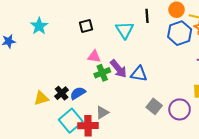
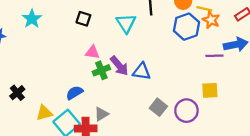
black square: (86, 26) -> (83, 19), turned 32
black cross: (62, 93) -> (17, 93), moved
yellow triangle: (41, 98) -> (44, 113), moved

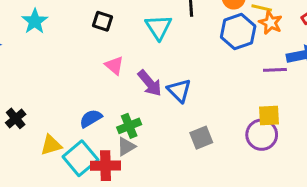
pink triangle: (92, 52) -> (114, 65), turned 32
green cross: (101, 70) -> (129, 126), moved
blue triangle: (142, 71) -> (179, 90), turned 36
gray square: (158, 107) -> (201, 138), turned 30
purple circle: (186, 111) -> (262, 135), moved

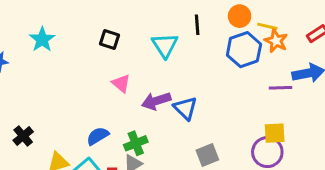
purple arrow: (150, 83) -> (156, 101), turned 112

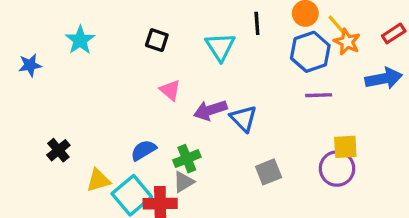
yellow line: (267, 26) -> (337, 25), turned 36
purple line: (280, 88) -> (319, 95), moved

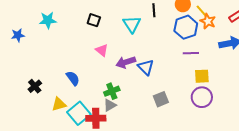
cyan star: (80, 40) -> (48, 20), turned 30
yellow square: (345, 147) -> (202, 76), moved
blue semicircle: (143, 150) -> (73, 78), moved, turned 84

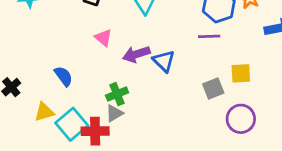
purple line: (191, 53) -> (209, 36), moved
purple circle: (202, 97) -> (241, 119), moved
gray square: (161, 99) -> (213, 89), moved

